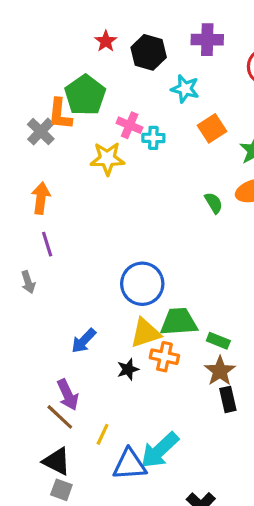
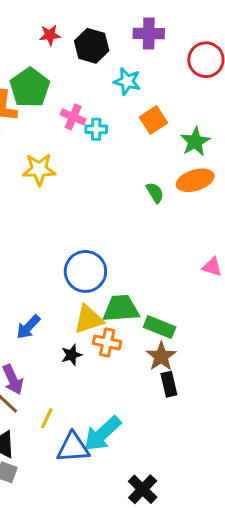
red star: (106, 41) -> (50, 35), turned 30
yellow star: (107, 159) -> (39, 169), moved
green rectangle: (218, 341) -> (160, 327), size x1.4

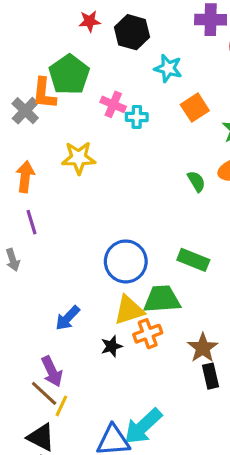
purple cross: (149, 33) -> (211, 20), moved
green rectangle: (160, 327) -> (193, 260), moved
orange cross: (107, 342) -> (148, 334), turned -32
yellow line: (47, 418) -> (61, 406), moved

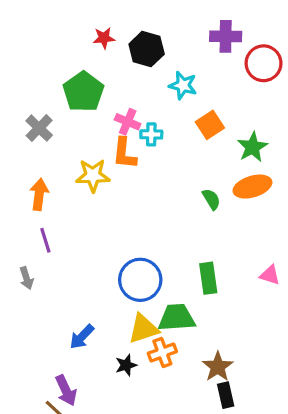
orange L-shape: (44, 93) -> (124, 153), moved
green rectangle: (193, 260) -> (208, 278), turned 60

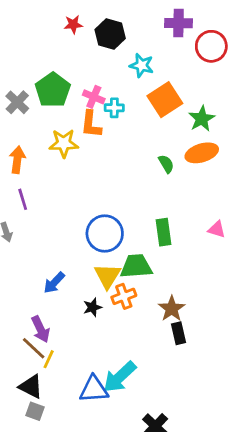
green pentagon: (83, 92) -> (53, 90), moved
orange square: (210, 125) -> (165, 100), size x1.4
yellow triangle: (143, 329) -> (107, 276), turned -40

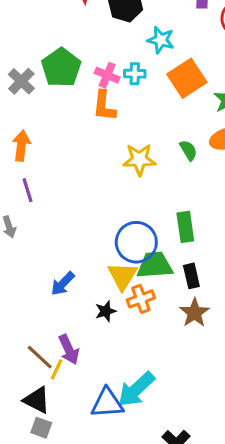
cyan cross: (114, 108) -> (135, 74), moved
yellow star: (64, 143) -> (139, 159), moved
blue circle: (105, 234) -> (136, 242), moved
purple arrow: (40, 329) -> (69, 349), moved
black rectangle: (178, 333) -> (191, 276), moved

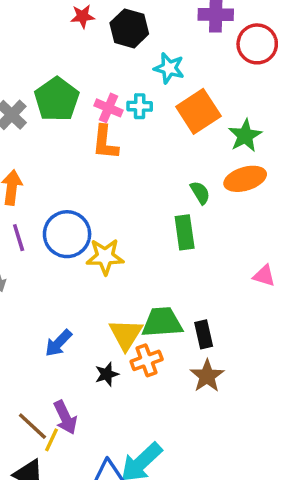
yellow star: (139, 159) -> (105, 257), moved
green rectangle: (185, 227) -> (185, 232), moved
blue circle: (136, 242) -> (67, 234), moved

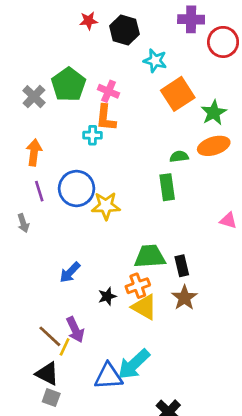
cyan cross: (140, 106) -> (93, 135), moved
green semicircle: (200, 193) -> (179, 157), turned -66
yellow triangle: (126, 334) -> (144, 307), moved, turned -32

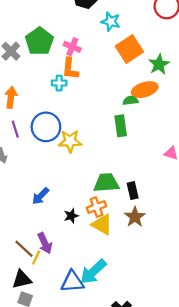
orange ellipse: (214, 146) -> (145, 90), moved
black triangle: (47, 374) -> (22, 279), turned -40

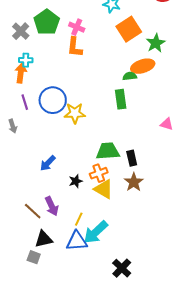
cyan cross: (59, 83) -> (26, 60), moved
yellow line: (36, 258) -> (79, 219), moved
black triangle: (22, 279) -> (44, 239), moved

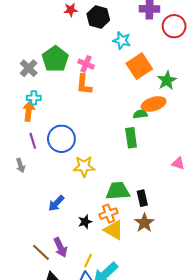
yellow star: (75, 113) -> (84, 166), moved

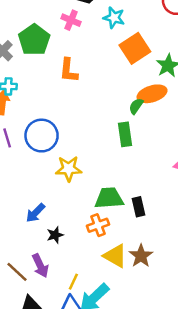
pink cross: (86, 64) -> (71, 20), moved
green semicircle: (140, 114) -> (136, 106), turned -48
black star: (85, 222) -> (55, 235), moved
brown star: (144, 223) -> (141, 256), moved
yellow triangle: (114, 230) -> (115, 256), moved

